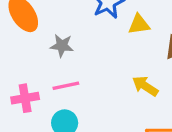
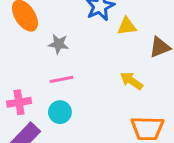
pink cross: (25, 98) -> (19, 102), moved

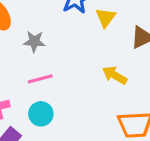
yellow triangle: (127, 26) -> (106, 18), turned -42

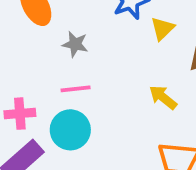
cyan circle: (41, 114) -> (70, 130), size x1.4

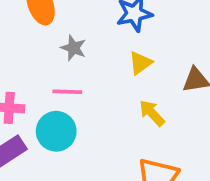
yellow triangle: (162, 29) -> (140, 63), moved

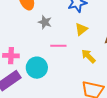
pink line: (67, 92) -> (58, 46), moved

